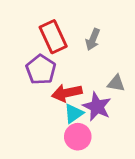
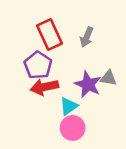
red arrow: (67, 93) -> (44, 87), moved
purple star: (97, 107) -> (88, 84), moved

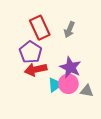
gray triangle: (108, 78) -> (87, 91), moved
pink circle: (73, 128) -> (68, 84), moved

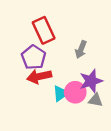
gray arrow: (69, 30) -> (81, 49), moved
purple star: (70, 67) -> (91, 81), moved, turned 30

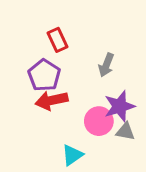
red rectangle: (44, 30) -> (57, 40), size x0.7
cyan triangle: (61, 93) -> (72, 155), moved

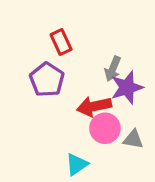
red arrow: (52, 100) -> (94, 106), moved
purple star: (120, 106) -> (127, 87), moved

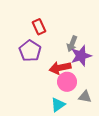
gray triangle: (133, 139) -> (85, 97), moved
cyan triangle: (77, 164) -> (58, 105), moved

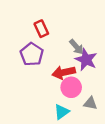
gray arrow: (72, 44) -> (76, 47), turned -63
purple star: (81, 56) -> (86, 60), turned -30

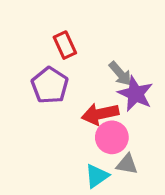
gray triangle: (90, 103) -> (127, 164), moved

